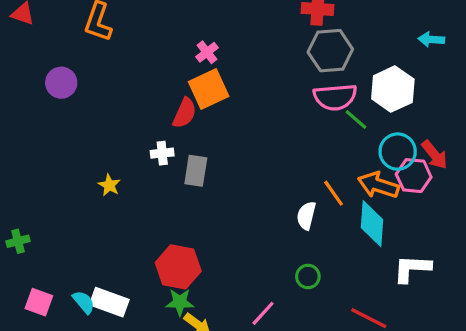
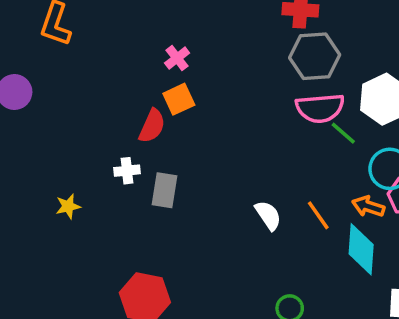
orange square: (209, 89) -> (179, 99), size x0.7
yellow star: (109, 185) -> (68, 206), turned 30
orange arrow: (378, 185) -> (368, 206), size x0.7
white semicircle: (306, 216) -> (268, 215), moved, turned 132

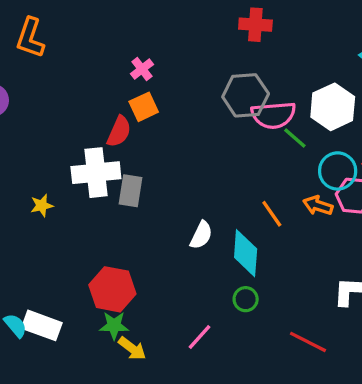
gray hexagon: (315, 56) -> (246, 95), moved
white cross: (127, 171) -> (96, 173), size x2.0
white semicircle: (268, 215) -> (201, 235), moved, turned 60
cyan diamond: (361, 249) -> (246, 253), moved

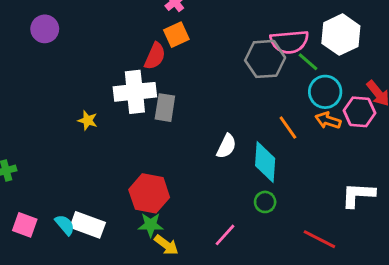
gray hexagon: (246, 95) -> (265, 59), moved
cyan circle: (338, 171) -> (325, 92), moved
yellow star: (42, 205) -> (88, 120), turned 30

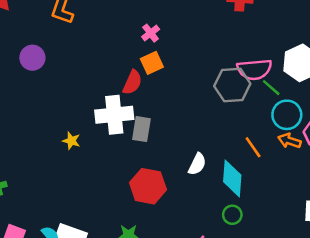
red hexagon: (149, 193) -> (148, 186), moved

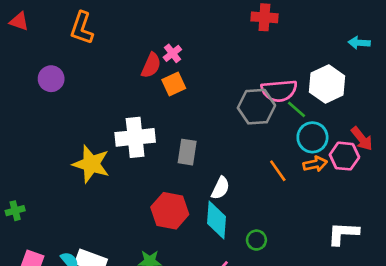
red semicircle: (132, 82) -> (151, 65), moved
gray rectangle: (141, 129) -> (187, 152), moved
yellow star: (71, 141) -> (91, 164), size x2.0
orange arrow: (289, 141) -> (315, 164), turned 150
cyan diamond: (232, 178) -> (216, 220), moved

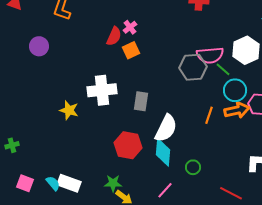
yellow star: (91, 164) -> (69, 110), size x0.7
orange arrow: (315, 164) -> (237, 110), size x1.4
orange line: (278, 171) -> (209, 115), turned 54
white semicircle: (220, 188) -> (166, 128), size x1.6

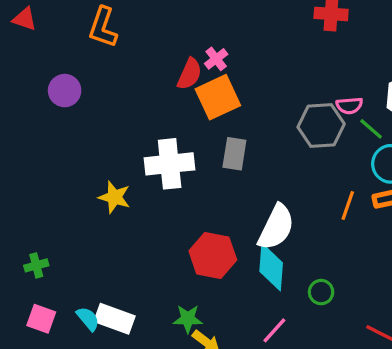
orange square: (131, 50) -> (218, 97), size x1.5
pink semicircle: (210, 55) -> (349, 106), size x0.6
gray rectangle: (141, 101) -> (234, 154), moved
green cross: (12, 145) -> (36, 265), moved

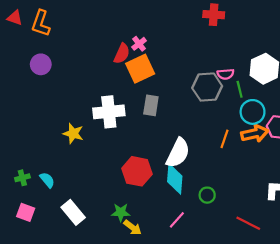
orange L-shape: (103, 27) -> (41, 23), moved
green line: (371, 129) -> (240, 89), turned 35
cyan semicircle: (88, 319) -> (47, 180), moved
white rectangle: (115, 319) -> (73, 212), turned 30

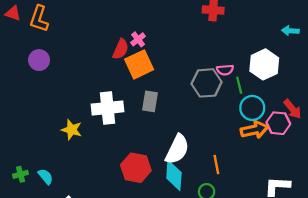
orange line: (224, 139) -> (216, 165), moved, turned -30

